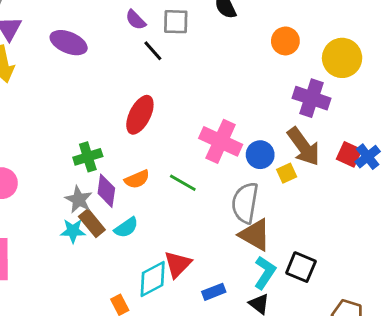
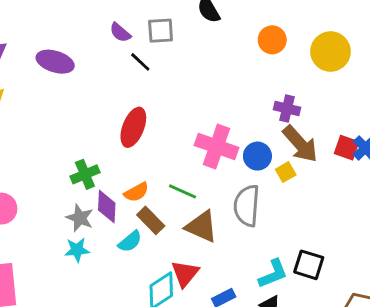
purple cross: (312, 98) -> (287, 108), moved, size x0.7
brown rectangle: (92, 223) -> (151, 220), moved
brown triangle: (255, 235) -> (202, 227), moved
cyan L-shape: (265, 273) -> (273, 274), turned 40

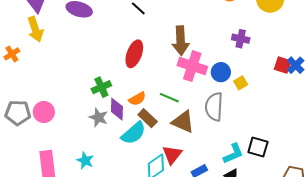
brown arrow: (300, 144) -> (181, 41), moved, turned 40
cyan semicircle: (130, 242) -> (134, 133), size x1.5
cyan star: (77, 250) -> (85, 160), moved, turned 30

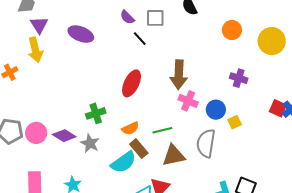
pink cross: (192, 66) -> (188, 101), size x0.7
green line: (169, 98) -> (162, 130), turned -42
purple diamond: (117, 109) -> (64, 136), moved, turned -65
brown triangle: (183, 122) -> (174, 156), turned -40

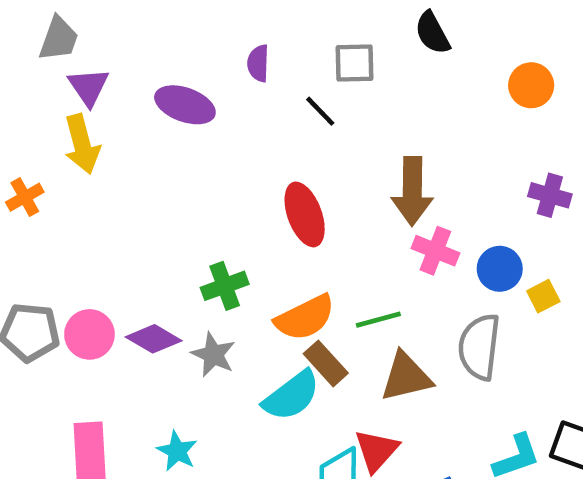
purple semicircle: (127, 17) -> (258, 63), moved, turned 49
red ellipse: (132, 83) -> (305, 214), turned -44
orange semicircle: (130, 128) -> (305, 318), size x1.5

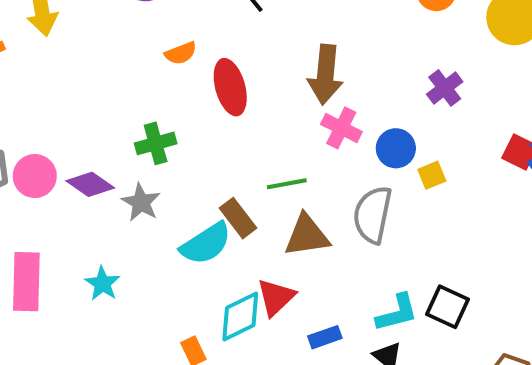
purple cross: (550, 195) -> (445, 88), turned 32
orange semicircle: (305, 318) -> (181, 53), moved, size x0.6

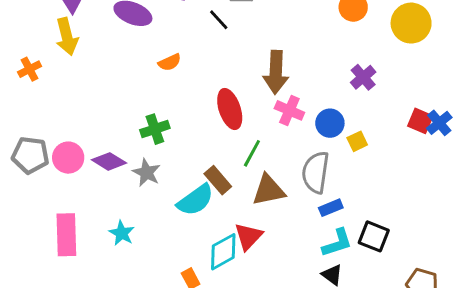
red ellipse: (230, 87) -> (230, 109), moved
green line: (287, 184) -> (252, 153), turned -48
blue rectangle: (325, 337) -> (331, 208), moved

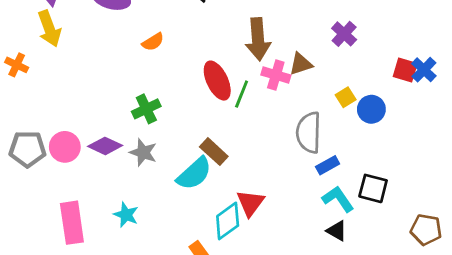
orange cross: (30, 69) -> (17, 65), turned -30
blue circle: (330, 123) -> (371, 109), moved
green line: (252, 153) -> (242, 94), moved
brown triangle: (269, 190) -> (301, 64), moved, size x0.7
cyan L-shape: (337, 243) -> (338, 199), turned -100

